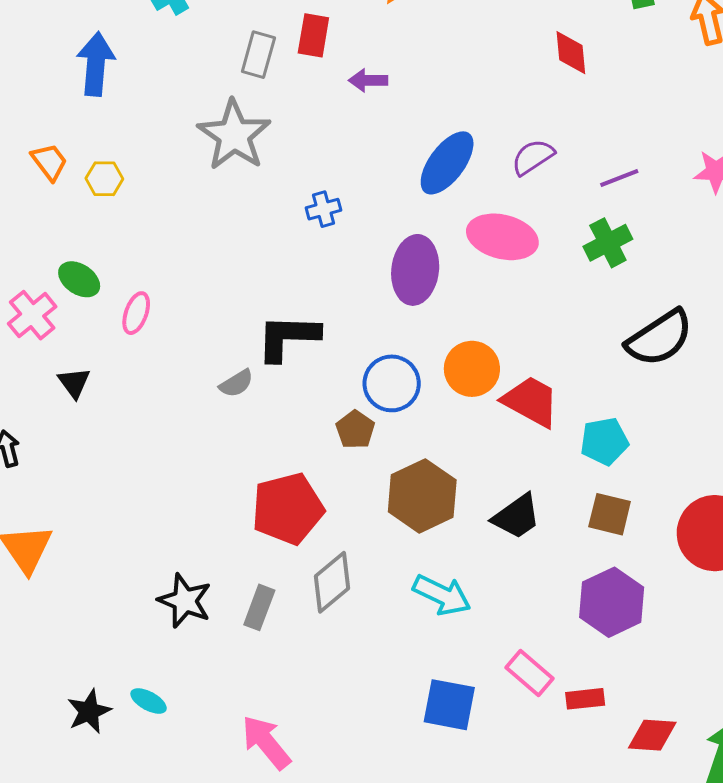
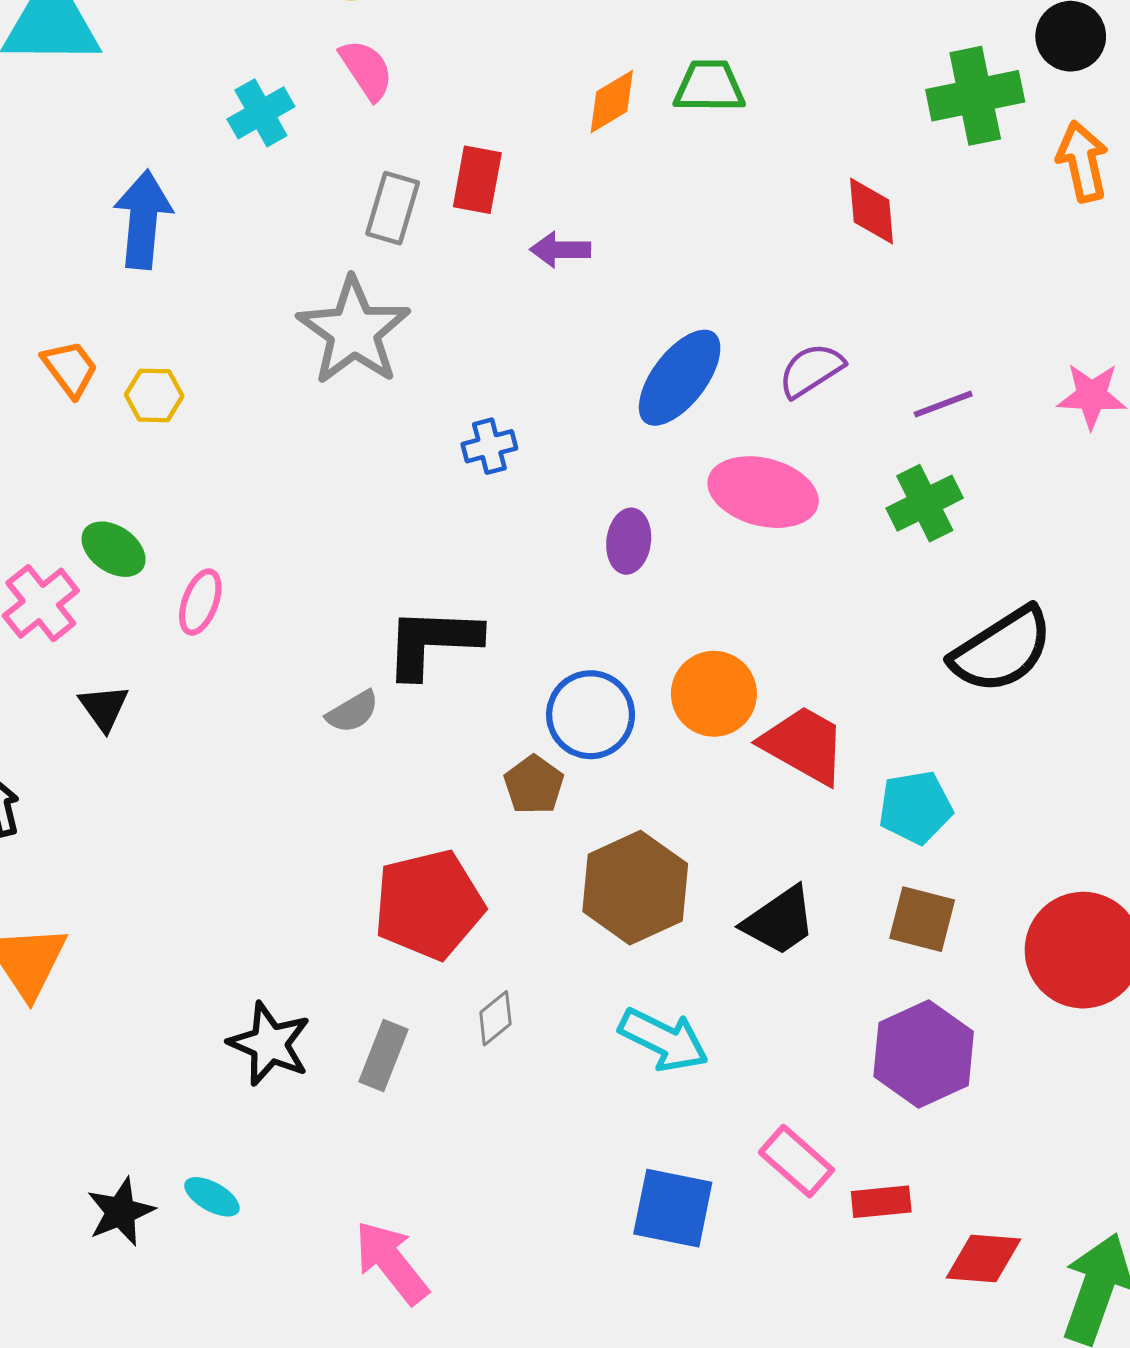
purple ellipse: (415, 270) -> (629, 541), size x0.6
gray diamond: (332, 582) -> (495, 1018), size x0.6

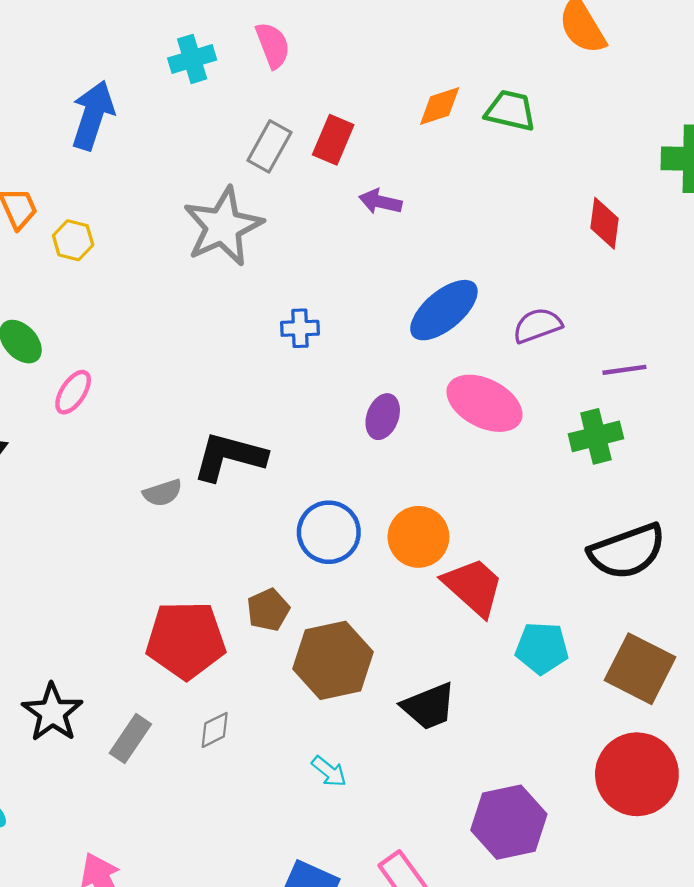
brown pentagon: (534, 785) -> (268, 610), moved
brown square: (922, 919) -> (640, 669), moved, size x1.4
cyan arrow: (664, 1040) -> (329, 771), size x0.6

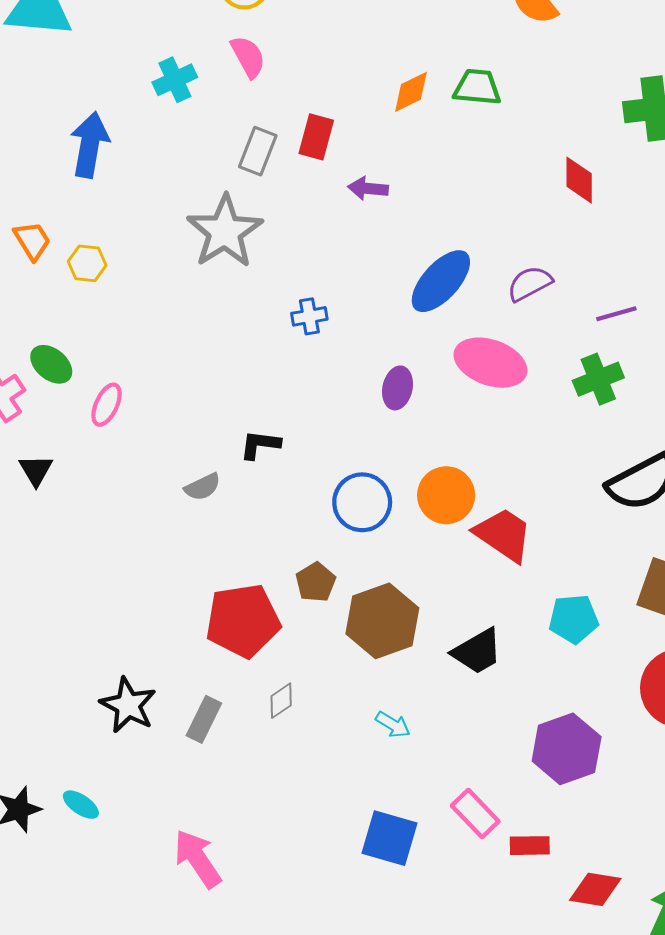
black L-shape: (229, 457) -> (260, 445), size x0.6
cyan pentagon: (542, 648) -> (574, 619), moved

